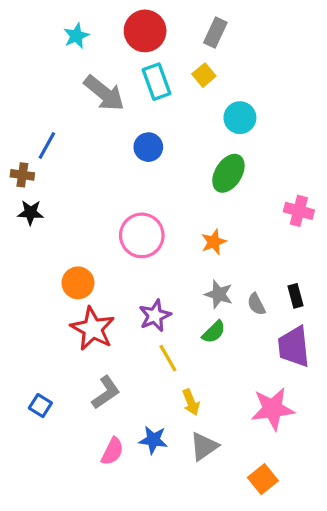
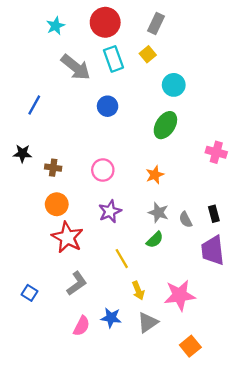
brown cross: (22, 175) -> (53, 168), moved
pink circle: (142, 235) -> (103, 170), size x0.7
purple star: (155, 316) -> (110, 211), moved
pink star: (273, 409) -> (180, 295), moved

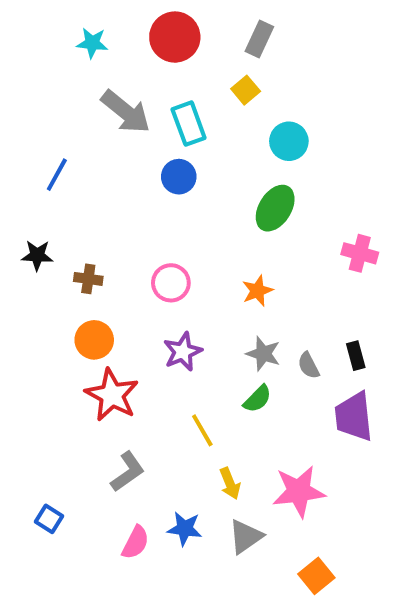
cyan star: (56, 26) -> (92, 43), turned 30
cyan rectangle: (113, 59) -> (189, 124), moved
blue square: (30, 293) -> (49, 519), moved

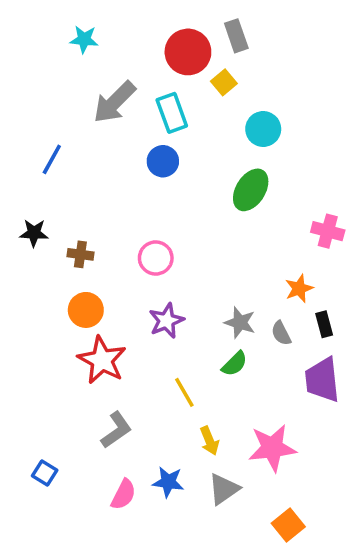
red circle: (175, 37) -> (188, 52), moved
gray rectangle: (259, 39) -> (236, 36), turned -44
gray arrow: (126, 112) -> (114, 102), turned 96
orange star: (257, 291) -> (299, 288), moved

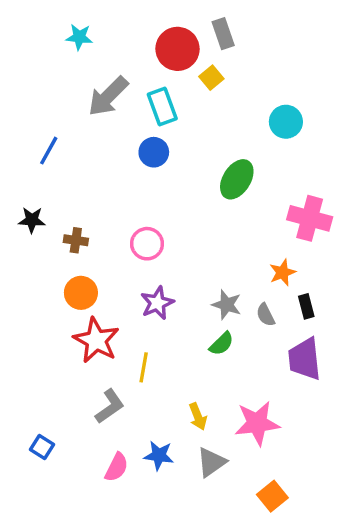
cyan circle: (263, 129) -> (286, 122), moved
pink cross: (328, 231) -> (310, 218), size x1.4
yellow line: (184, 392) -> (144, 367), moved, turned 40

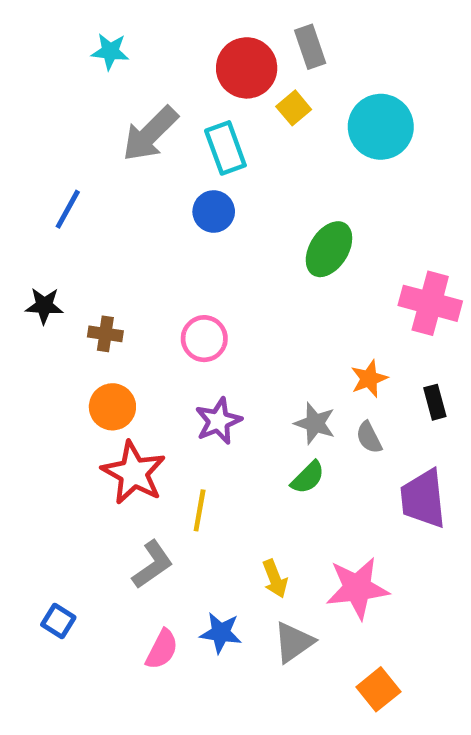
cyan circle: (286, 122) -> (381, 127), moved, size x1.4
orange star: (283, 272) -> (369, 379), moved
black rectangle: (306, 306) -> (435, 402), moved

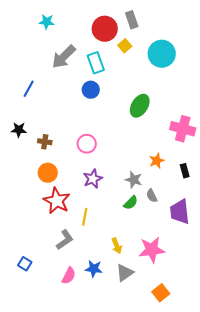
gray semicircle: (369, 437) -> (152, 196), moved

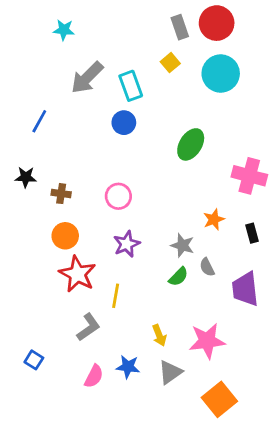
red circle: (105, 29) -> (217, 23), moved
orange square: (161, 293) -> (219, 399), size x1.4

